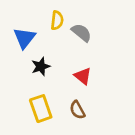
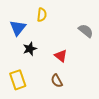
gray semicircle: (81, 33) -> (86, 31), moved
yellow rectangle: (41, 109) -> (18, 80), moved

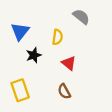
yellow semicircle: (42, 15) -> (57, 37), moved
gray semicircle: (86, 31) -> (81, 17), moved

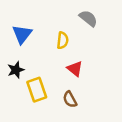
black star: (34, 55) -> (16, 70), moved
yellow rectangle: (20, 90) -> (37, 90), moved

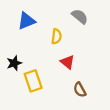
blue triangle: (22, 34) -> (26, 21), moved, turned 30
brown semicircle: (70, 99) -> (80, 90), moved

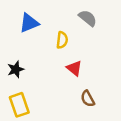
yellow rectangle: (33, 81) -> (19, 105), moved

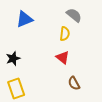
yellow semicircle: (62, 40) -> (65, 34), moved

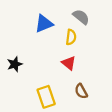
blue triangle: (24, 19) -> (44, 24), moved
yellow rectangle: (16, 88) -> (46, 97), moved

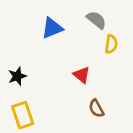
yellow semicircle: (71, 37) -> (111, 44), moved
yellow rectangle: (46, 97) -> (23, 115), moved

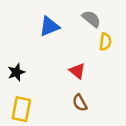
brown semicircle: (96, 108) -> (80, 103), moved
yellow rectangle: (23, 115) -> (21, 109), turned 30

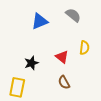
yellow semicircle: (105, 42) -> (84, 48), moved
black star: (16, 72) -> (31, 63), moved

